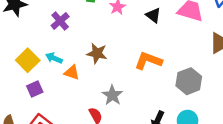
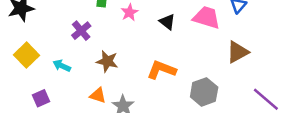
purple cross: (60, 21) -> (81, 31), moved
yellow square: (28, 60) -> (26, 55), moved
orange triangle: (72, 72) -> (98, 95), moved

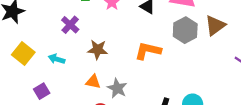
gray hexagon: (204, 92) -> (185, 30), moved

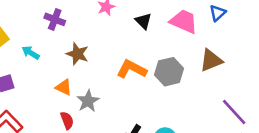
purple cross: (70, 25) -> (55, 19), turned -36
gray hexagon: (185, 30) -> (169, 72), moved

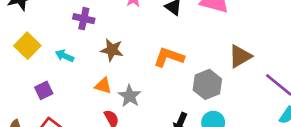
brown triangle: (211, 60) -> (240, 56), moved
gray hexagon: (169, 72) -> (207, 84), moved

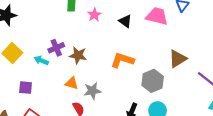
purple cross: (84, 19) -> (56, 48), moved, turned -35
purple square: (44, 90) -> (26, 88), turned 32
gray star: (130, 96) -> (92, 91), turned 30

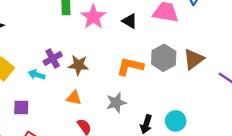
pink star: (94, 15) -> (93, 17), size x1.5
gray hexagon: (153, 81) -> (164, 58), moved
gray star: (92, 91) -> (116, 103), moved

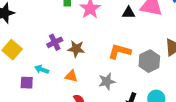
black triangle: (130, 21) -> (129, 13), moved, turned -32
gray hexagon: (164, 58) -> (149, 61), moved
cyan arrow: (37, 75) -> (42, 69), moved

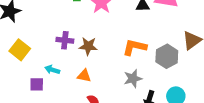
purple cross: (55, 42) -> (65, 40), turned 35
gray star: (107, 81) -> (133, 79), moved

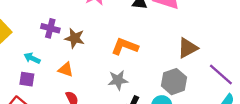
gray hexagon: (167, 56) -> (174, 82), moved
purple square: (37, 84) -> (27, 79), moved

